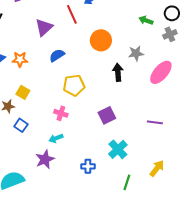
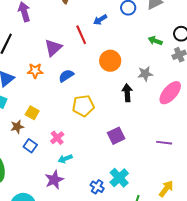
orange star: (20, 59) -> (35, 71), moved
pink cross: (61, 113) -> (57, 138), moved, turned 32
cyan cross: (118, 149) -> (119, 178), moved
blue cross: (88, 166) -> (97, 187), turned 32

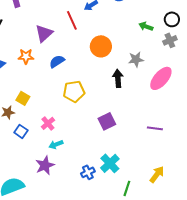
blue cross: (97, 187) -> (88, 172), turned 32

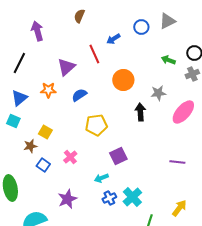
purple square: (107, 121) -> (118, 156), moved
cyan arrow: (56, 144) -> (101, 178), moved
blue cross: (88, 172) -> (109, 198), moved

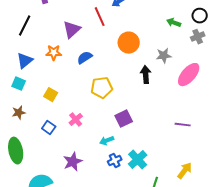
brown star: (30, 146) -> (19, 113), moved

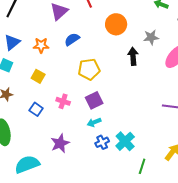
orange star: (54, 53) -> (41, 45), moved
purple square: (124, 119) -> (94, 100), moved
pink cross: (76, 120) -> (63, 101), turned -32

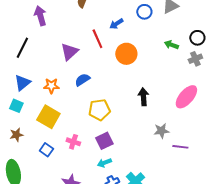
orange circle: (116, 24) -> (126, 54), moved
gray star: (151, 37) -> (161, 131), moved
yellow square: (38, 76) -> (48, 117), size x1.6

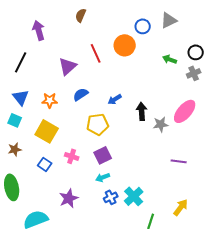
blue arrow: (116, 24) -> (115, 99), moved
orange circle: (126, 54) -> (125, 45), moved
blue triangle: (22, 83) -> (21, 97), turned -30
gray star: (161, 131) -> (161, 124), moved

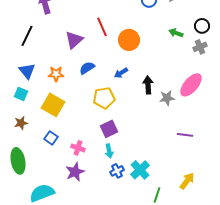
orange circle: (125, 45) -> (129, 40), moved
pink cross: (72, 156) -> (78, 148), moved
cyan arrow: (103, 177) -> (109, 151), turned -80

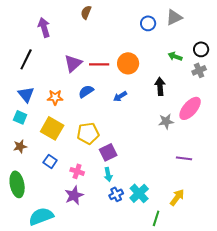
red line: (102, 27) -> (99, 64), moved, turned -66
black arrow: (148, 85) -> (160, 86), moved
yellow pentagon: (104, 98) -> (88, 133), moved
yellow arrow: (187, 181) -> (177, 197), moved

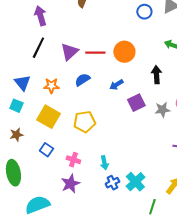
black line: (26, 59) -> (38, 48), moved
purple square: (108, 152) -> (136, 103), moved

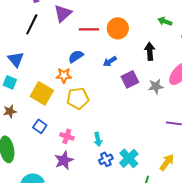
purple triangle: (69, 52) -> (63, 13), moved
orange star: (51, 86) -> (64, 75), moved

